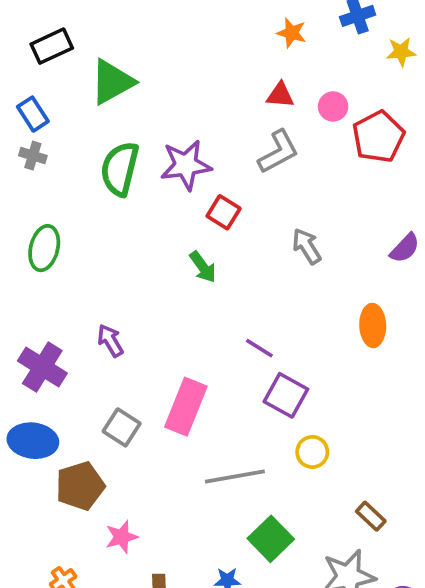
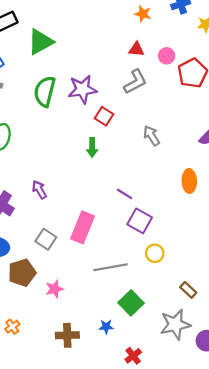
green arrow: (203, 267) -> (92, 148), turned 36
pink star: (122, 537) -> (54, 289), moved

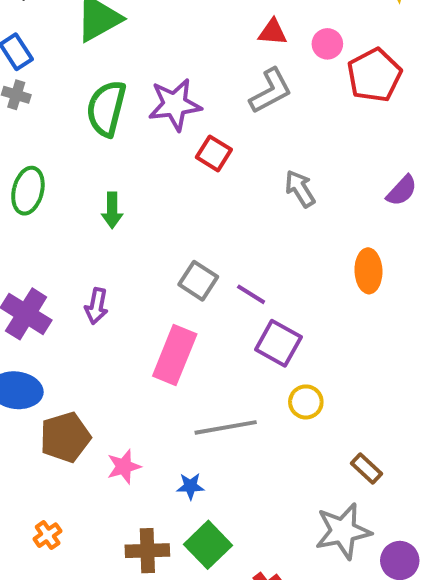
green arrow: (92, 148) -> (112, 210), moved
purple arrow: (39, 190) -> (96, 306), moved, turned -138
gray square: (46, 239) -> (198, 281), moved
green square: (131, 303) -> (208, 545), moved
blue star: (106, 327) -> (190, 486), moved

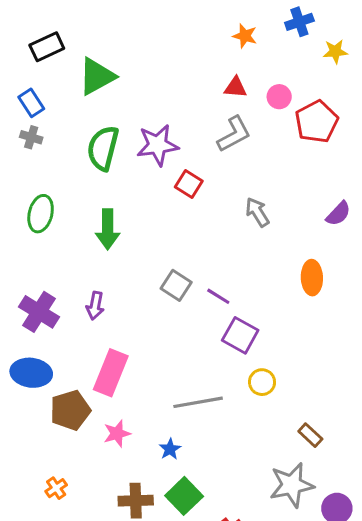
green arrow: (112, 210) -> (108, 229), size x1.4
pink rectangle: (175, 355) -> (111, 373), moved
blue star: (190, 486) -> (170, 449), turned -30

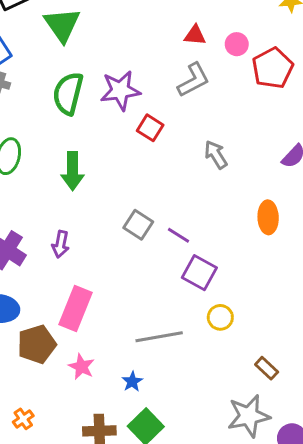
green triangle: (97, 76) -> (62, 25), turned -36
pink star: (117, 434) -> (81, 367), turned -30

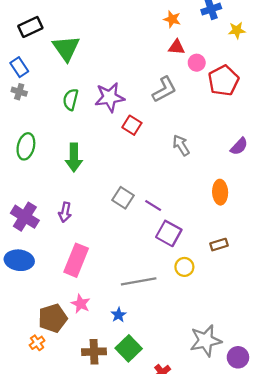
red triangle: (195, 35) -> (177, 47), moved
green semicircle: (68, 93) -> (71, 99), size x0.7
brown pentagon: (37, 344) -> (53, 318), moved
brown rectangle: (267, 368) -> (219, 245), moved, turned -60

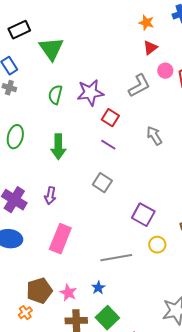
red triangle: (177, 47) -> (150, 48), turned -42
pink circle: (197, 63) -> (165, 71), moved
purple line: (153, 206) -> (108, 145), moved
pink star: (81, 304) -> (68, 293), moved

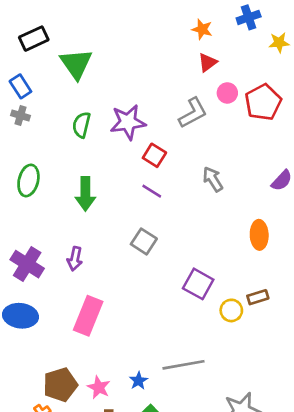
yellow circle: (157, 245) -> (231, 310), moved
gray line: (116, 258) -> (184, 365), moved

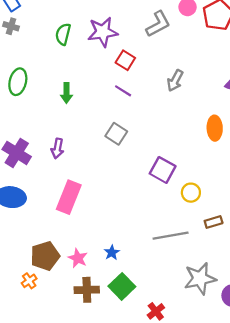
gray arrow: (213, 179) -> (175, 81), turned -120
green arrow: (85, 194) -> (66, 93), size x0.7
brown rectangle: (258, 297) -> (214, 222), moved
gray line: (184, 365) -> (171, 236), moved

